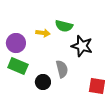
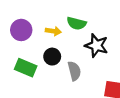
purple circle: (16, 43) -> (21, 30), moved
black circle: (43, 82) -> (52, 57), moved

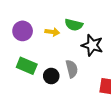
black circle: (52, 57) -> (51, 76), moved

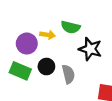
purple circle: (23, 31) -> (27, 44), moved
black circle: (51, 76) -> (46, 67), moved

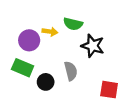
black circle: (46, 67) -> (46, 82), moved

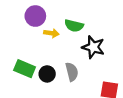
purple circle: (29, 40) -> (35, 16), moved
black circle: (46, 82) -> (47, 74), moved

